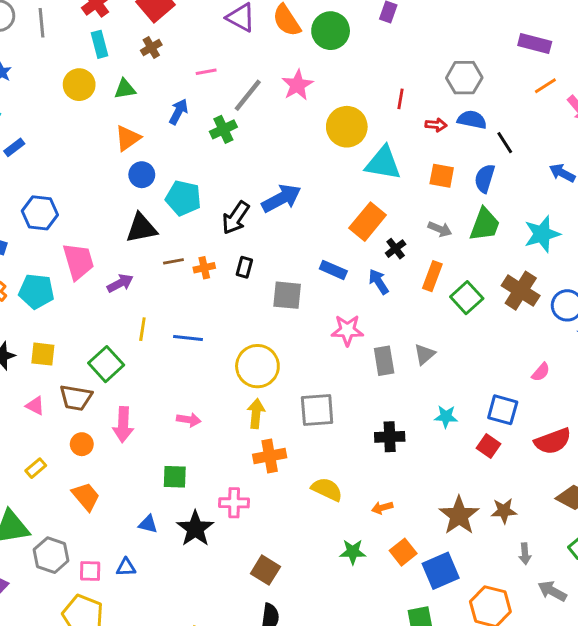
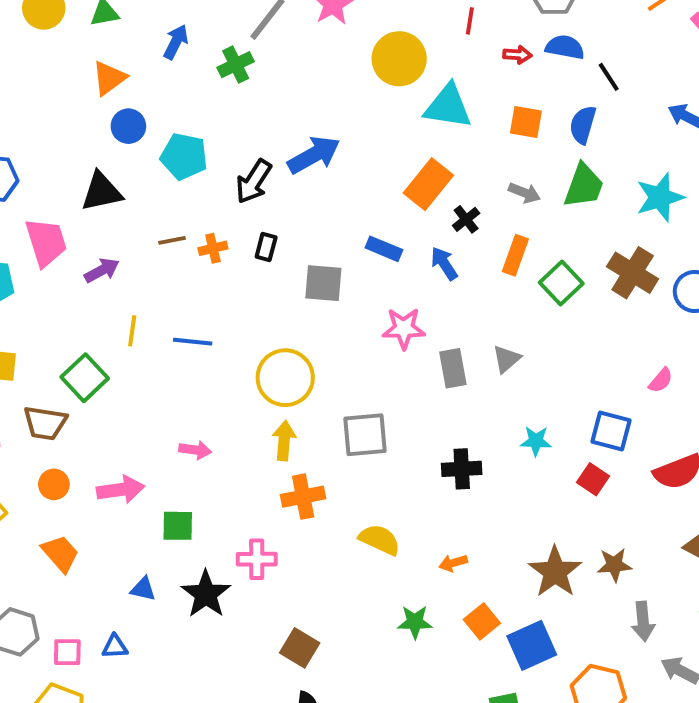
black triangle: (141, 228) -> (102, 192), moved
pink arrow: (123, 425) -> (120, 490), moved, turned -100
gray arrow: (525, 554) -> (643, 621), size x1.4

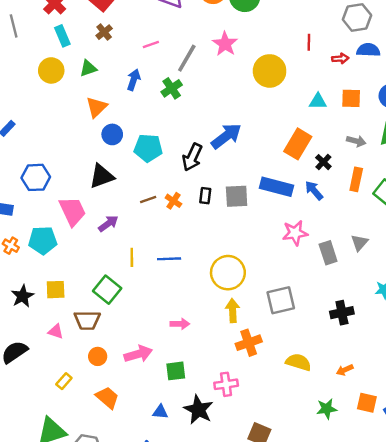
cyan triangle: (448, 106) -> (318, 101), moved, size x0.6
orange cross: (213, 248) -> (173, 201), turned -35
blue rectangle: (384, 249) -> (276, 187), size x1.5
gray square: (323, 283) -> (237, 196), moved
orange square: (482, 621) -> (367, 403), turned -30

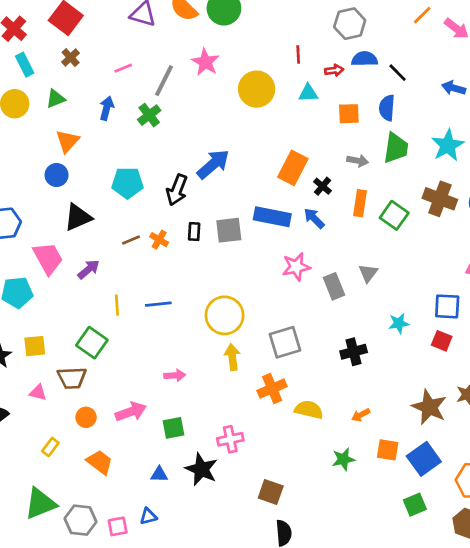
cyan triangle: (318, 101) -> (308, 93), moved
blue circle: (112, 134) -> (57, 175), moved
orange cross: (249, 343) -> (272, 389), moved

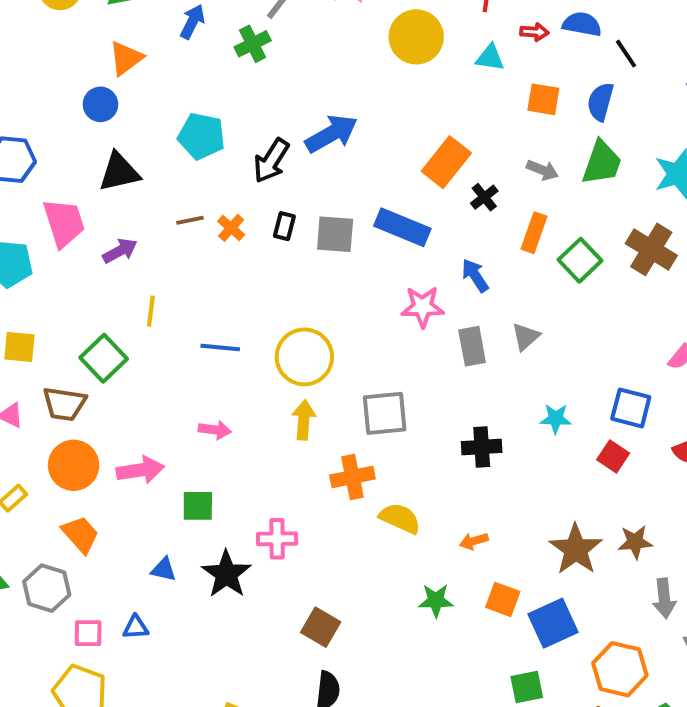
blue arrow: (314, 218) -> (475, 275), moved
blue line: (158, 304) -> (220, 347), moved
orange circle: (86, 417) -> (74, 465), size x1.6
gray hexagon: (80, 520) -> (47, 588), moved

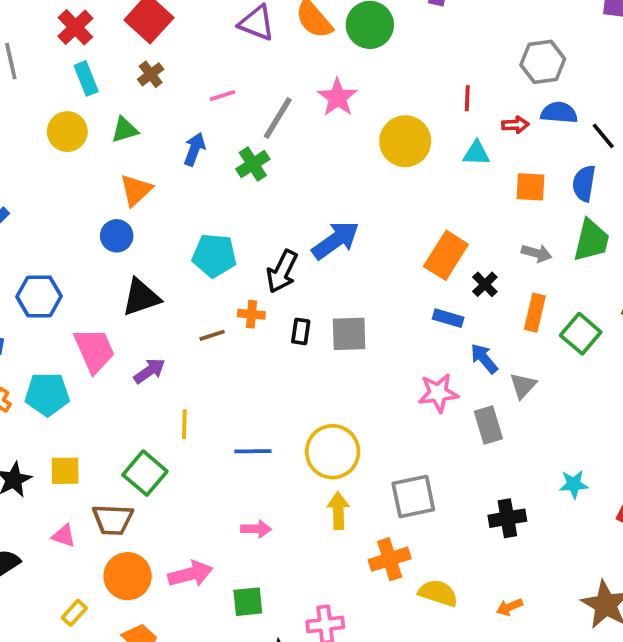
blue rectangle: (402, 227) -> (448, 318), moved, size x0.6
orange cross: (231, 228) -> (251, 314), moved, turned -30
gray triangle: (526, 337) -> (523, 386), moved

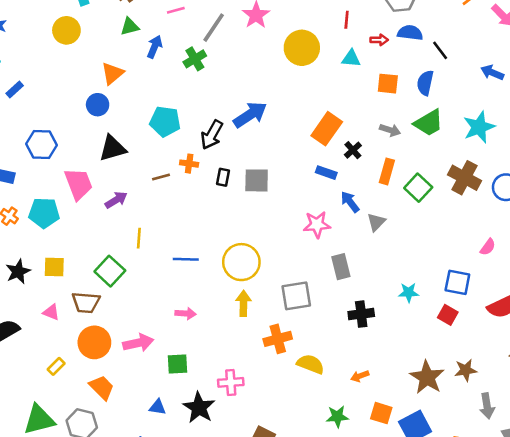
green triangle: (125, 130) -> (130, 27), moved
green trapezoid: (591, 240) -> (429, 123), turned 44
gray rectangle: (488, 425) -> (341, 267), moved

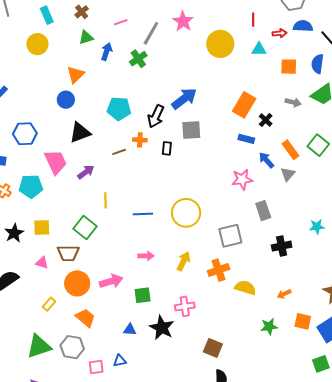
orange rectangle: (387, 171) -> (291, 150), moved, turned -48
gray square: (257, 180) -> (191, 130), moved
yellow arrow: (243, 303) -> (184, 261), moved, turned 30

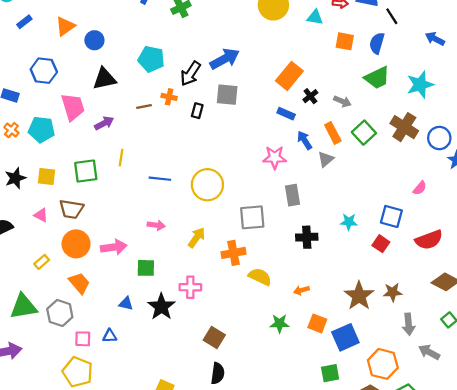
orange triangle: (76, 75) -> (65, 26), moved
gray arrow: (293, 102) -> (342, 101), moved
green square: (85, 227) -> (86, 171), moved, turned 35

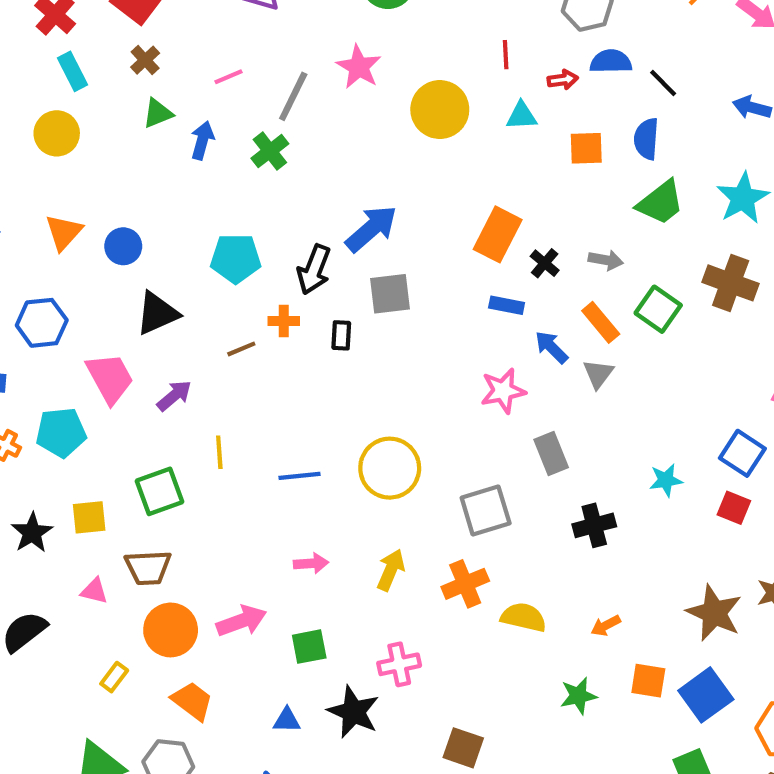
blue square: (391, 216) -> (742, 453), turned 30

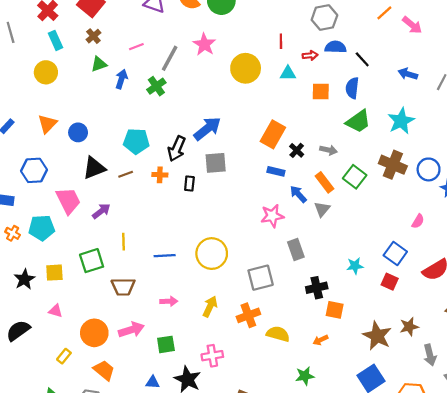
brown line: (241, 349) -> (126, 174), moved
brown trapezoid: (148, 568) -> (123, 287), moved
orange square: (648, 681) -> (335, 310), moved

